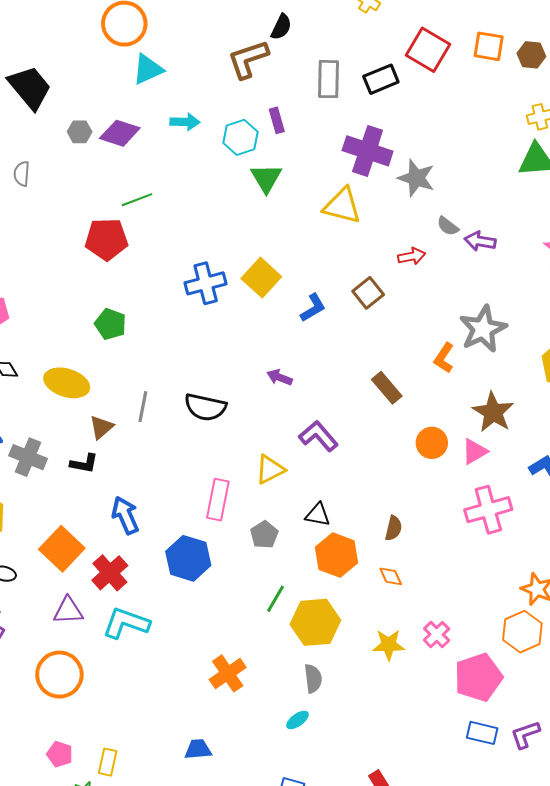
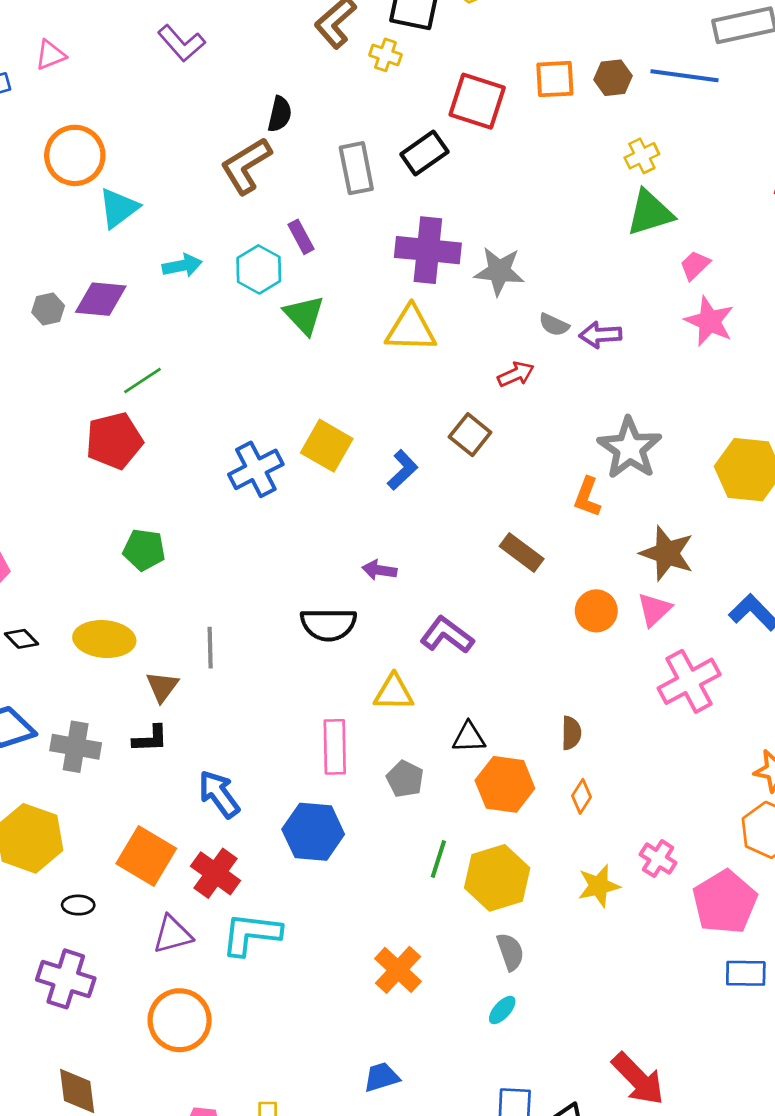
black semicircle: (205, 407) -> (328, 624), moved
yellow triangle: (270, 469) -> (394, 693), turned 40
orange diamond: (391, 576) -> (582, 796), turned 70

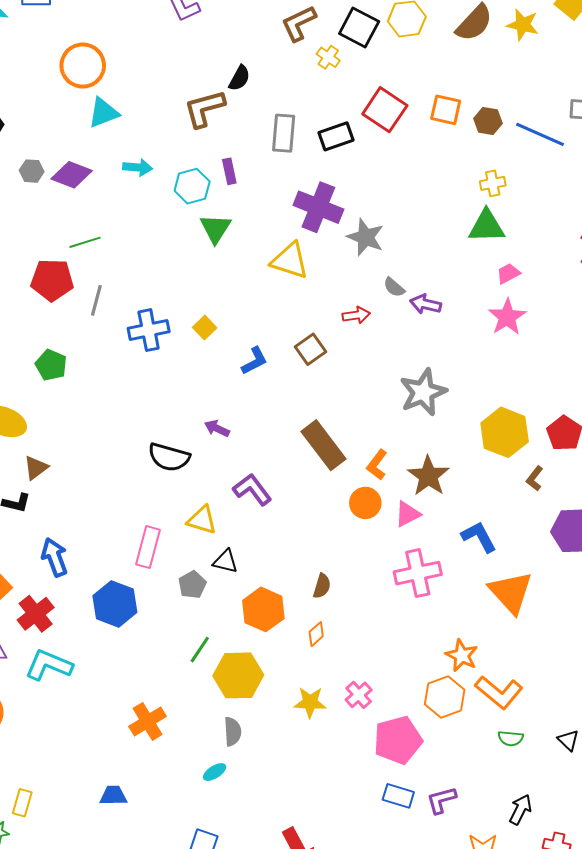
yellow square: (327, 446) -> (205, 328), size x0.6
orange L-shape: (587, 497) -> (377, 465), moved
brown rectangle: (522, 552) -> (323, 445), size x1.5
gray line: (210, 648) -> (96, 300), moved
black triangle: (469, 737) -> (225, 561), moved

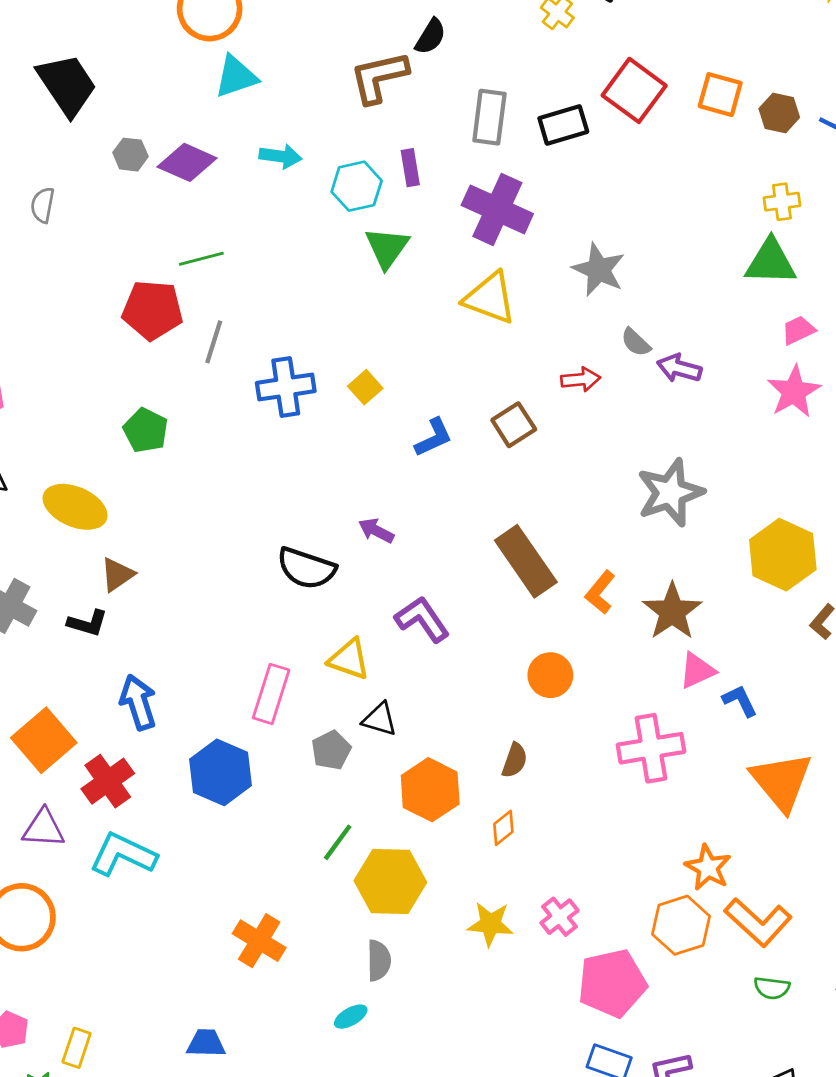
purple cross: (318, 207) -> (497, 209), moved
orange circle: (365, 503) -> (550, 675), moved
pink triangle: (408, 514) -> (697, 671), moved
blue L-shape: (479, 537) -> (740, 701), size x0.7
orange cross: (148, 721) -> (259, 941), turned -30

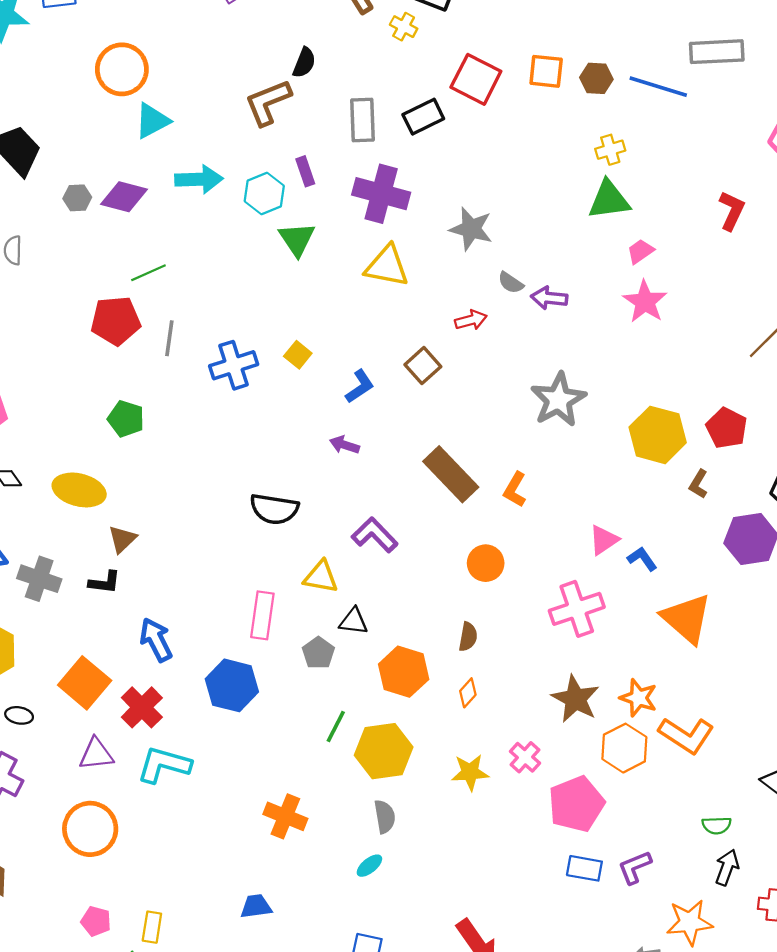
cyan arrow: (281, 156) -> (199, 179), size x1.4
purple arrow: (376, 531) -> (344, 445), moved
brown star: (672, 611) -> (575, 699), moved
green semicircle: (772, 988) -> (717, 825), moved

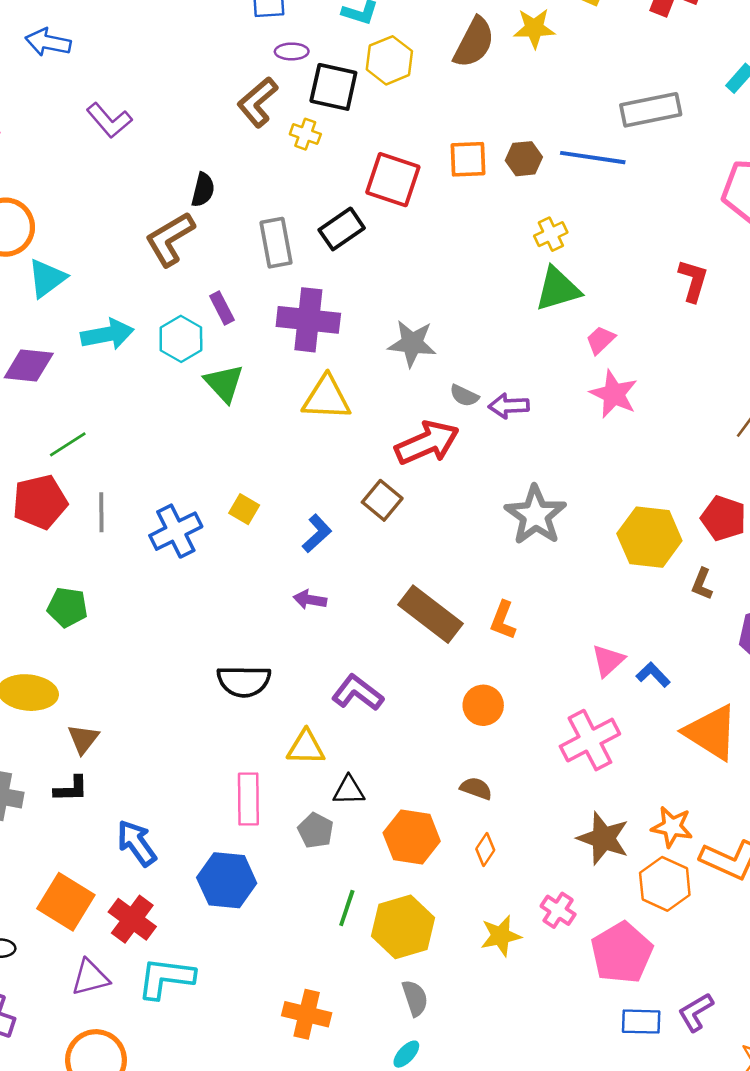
red arrow: (471, 320) -> (427, 443), size x1.8
brown semicircle: (468, 637) -> (476, 788), turned -72

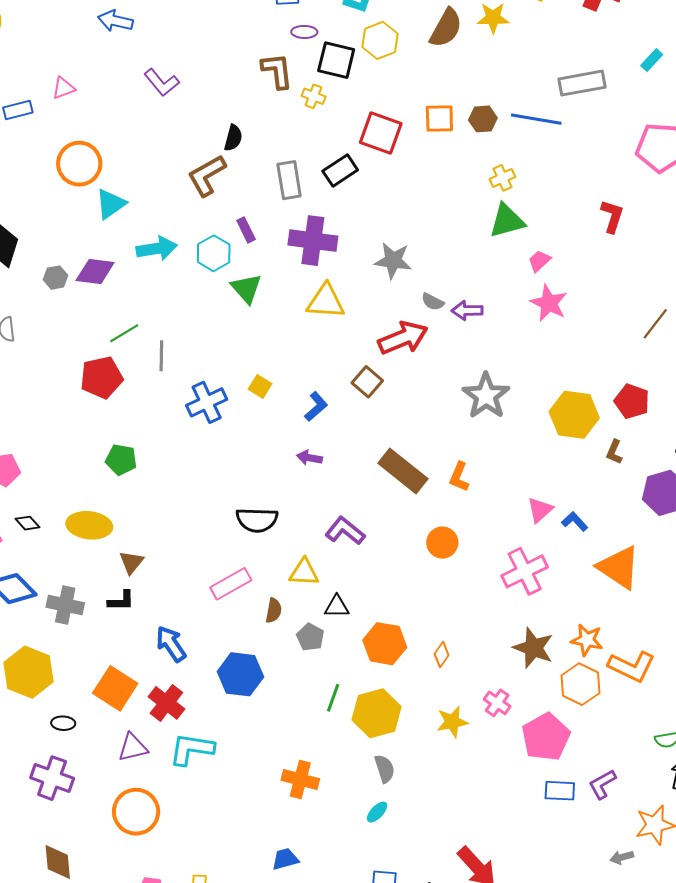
brown L-shape: (258, 102) -> (277, 71), turned 123
gray line: (101, 512) -> (161, 356), moved
brown semicircle: (476, 788) -> (274, 611), moved, turned 80
pink rectangle: (248, 799) -> (231, 584), moved, turned 60

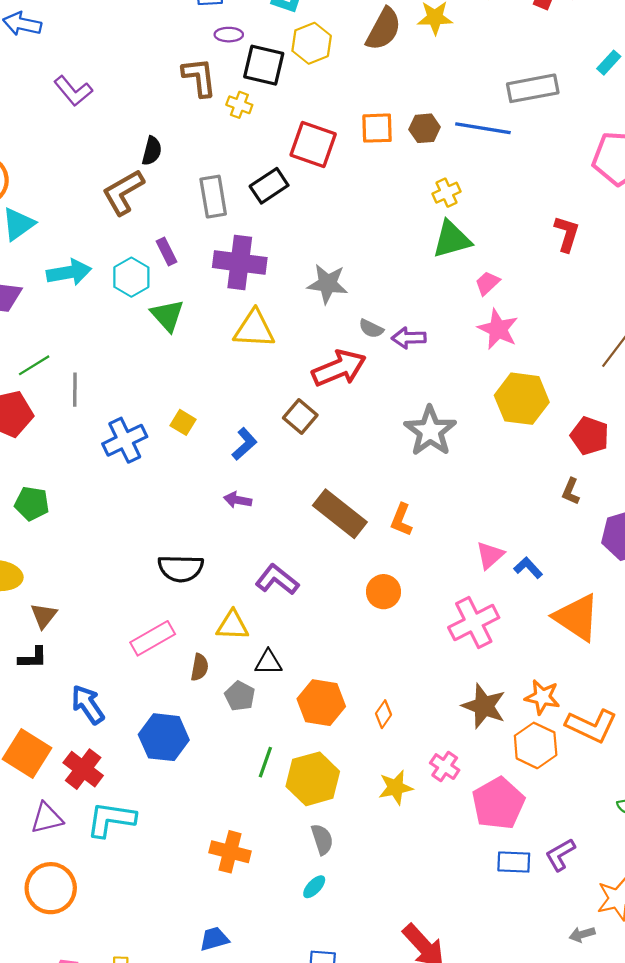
yellow hexagon: (574, 415) -> (522, 399), moved

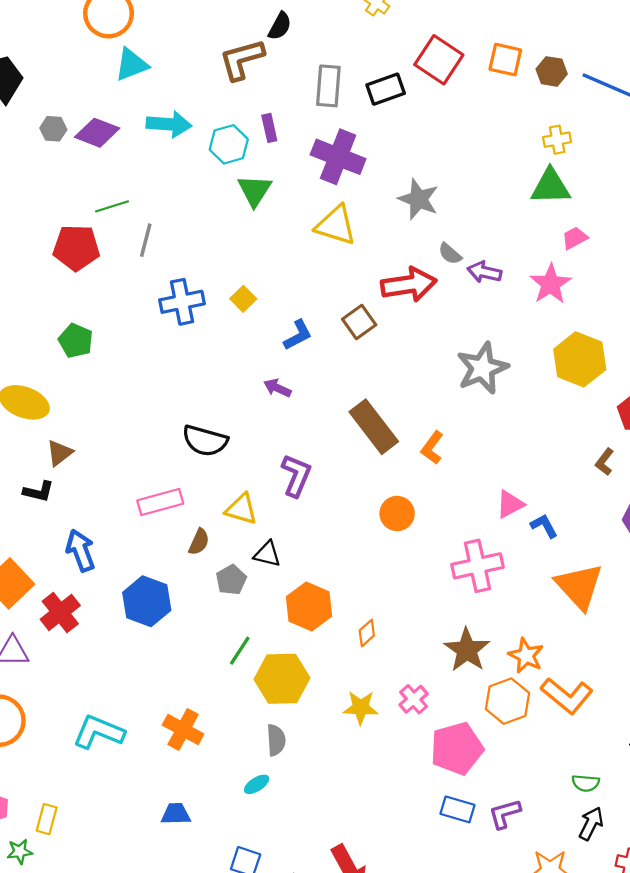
pink star: (498, 329) -> (551, 284), moved
purple L-shape: (277, 580) -> (296, 475), turned 60
cyan L-shape: (111, 819) -> (99, 732), moved
blue trapezoid: (214, 939) -> (176, 814), moved

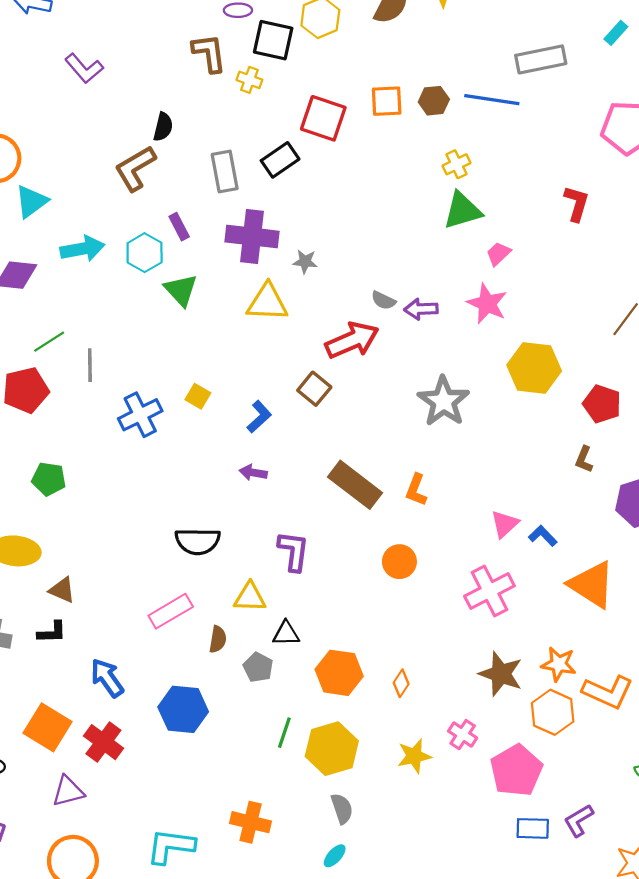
gray star: (419, 199) -> (305, 262), moved, size x0.6
brown triangle: (60, 453) -> (62, 590), turned -44

